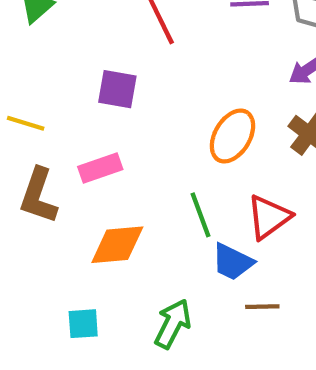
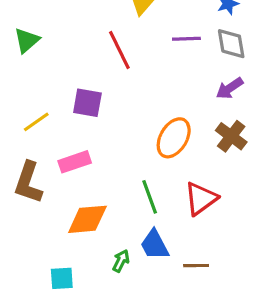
yellow line: (26, 123) -> (36, 122), moved, turned -52
blue trapezoid: (232, 262) -> (154, 245), moved, turned 36
green arrow: (173, 324) -> (121, 261), moved, size x0.6

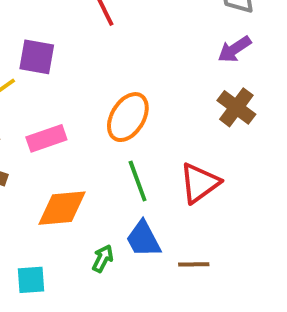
purple square: (87, 103) -> (37, 57), moved
orange ellipse: (174, 138) -> (128, 117), moved

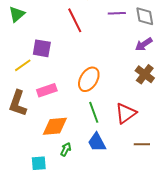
green arrow: (103, 259) -> (66, 149), moved
brown line: (194, 264) -> (142, 144), moved

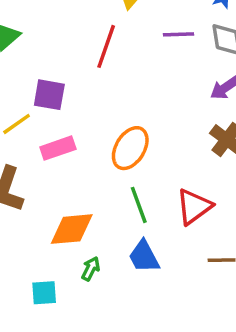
red line: (75, 20) -> (106, 46), turned 45
pink rectangle: (47, 90) -> (58, 148), moved

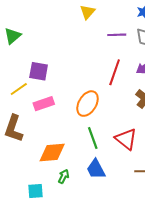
red line: (106, 46) -> (115, 72), moved
red triangle: (194, 207) -> (126, 139), turned -45

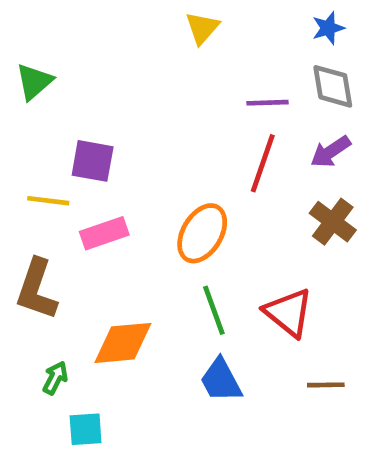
purple line: (117, 35) -> (267, 103), moved
yellow line: (19, 89) -> (48, 201), turned 42
green arrow: (64, 176) -> (55, 378), moved

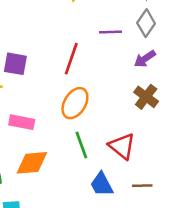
gray diamond: (333, 86) -> (146, 23), turned 44
red line: (263, 163) -> (71, 59), moved
pink rectangle: (104, 233) -> (22, 122), moved, turned 30
blue trapezoid: (221, 380) -> (102, 184), moved

